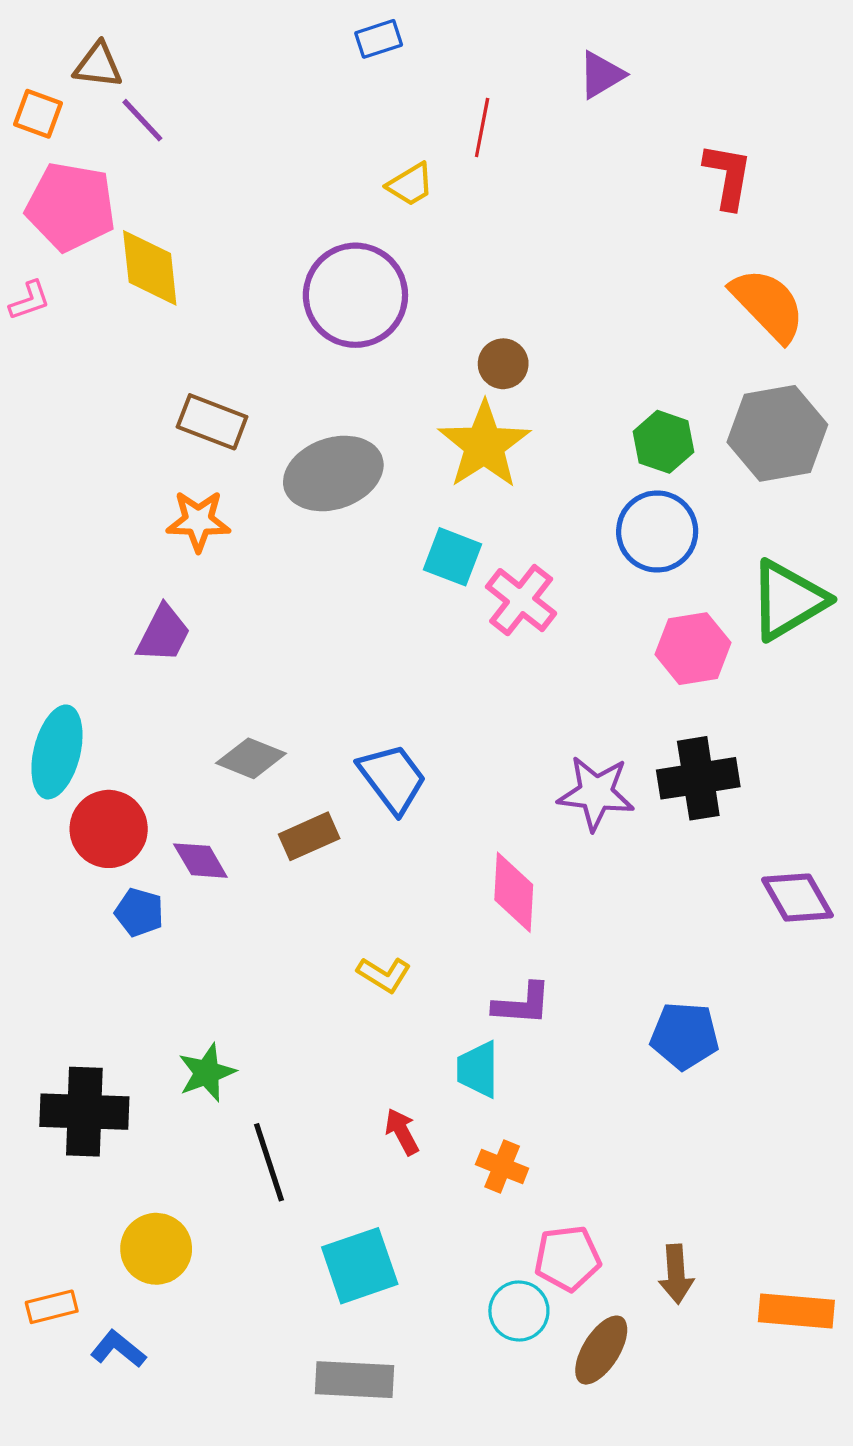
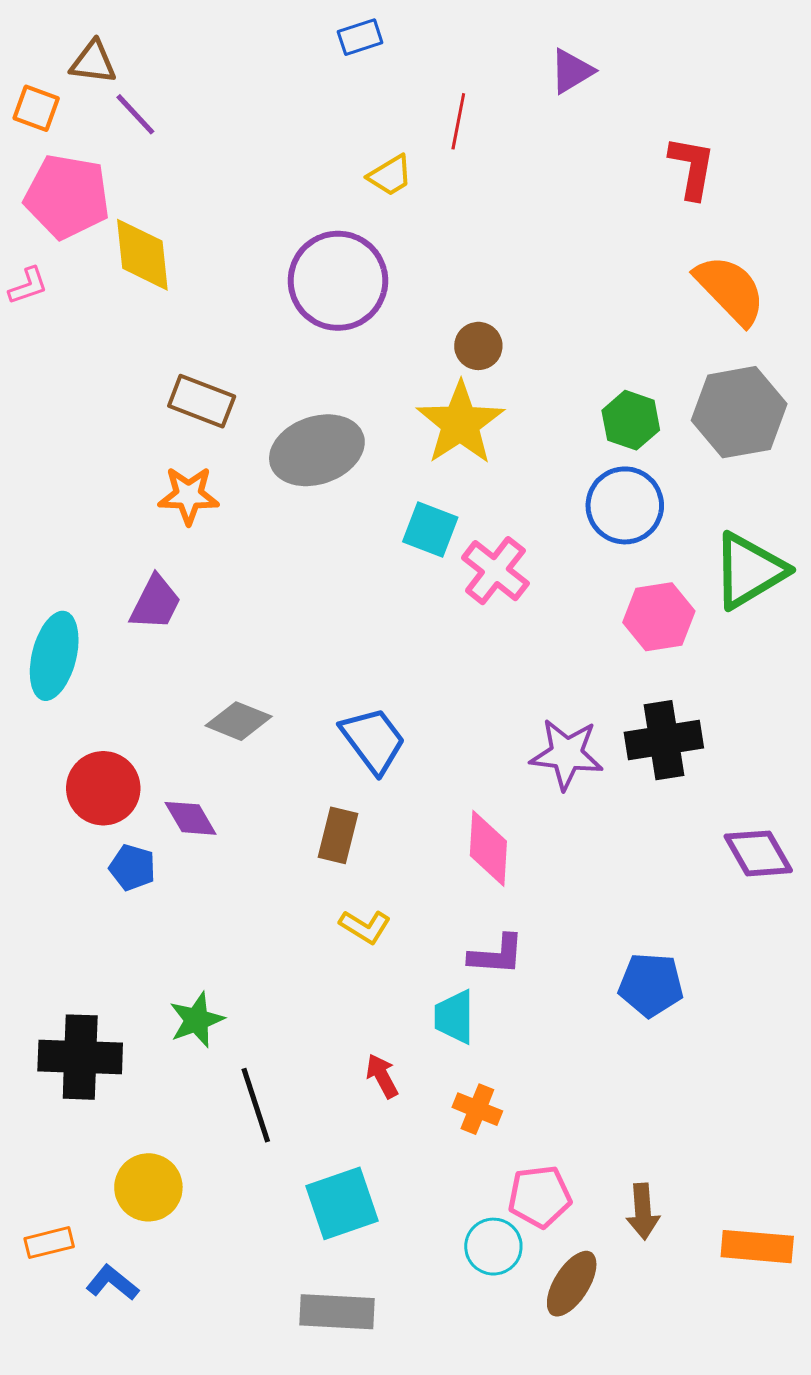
cyan ellipse: (57, 752) -> (54, 656), moved
brown rectangle: (309, 836) -> (338, 835), moved, turned -52

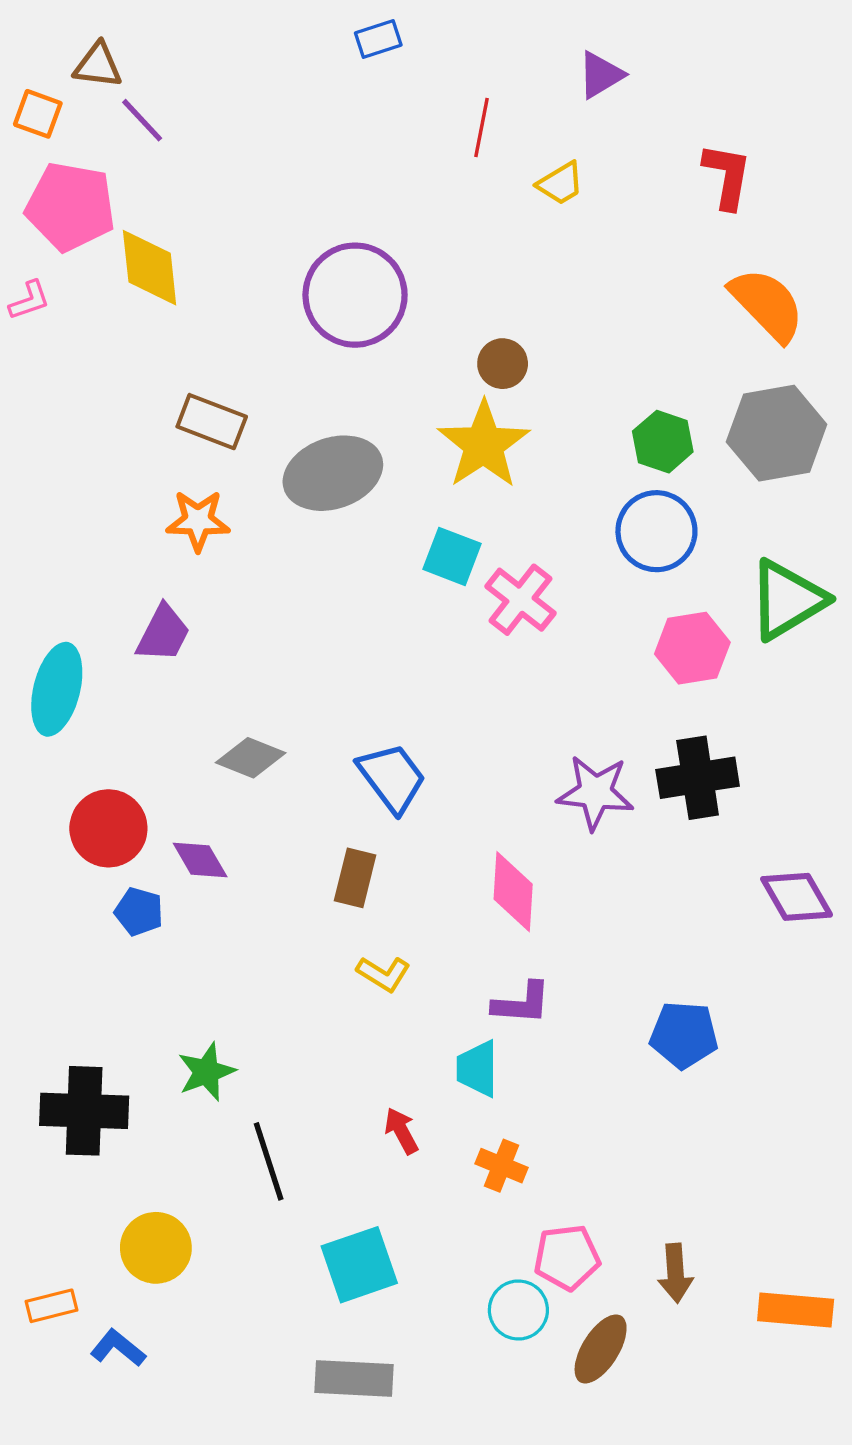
yellow trapezoid: (390, 175) -> (561, 183), moved

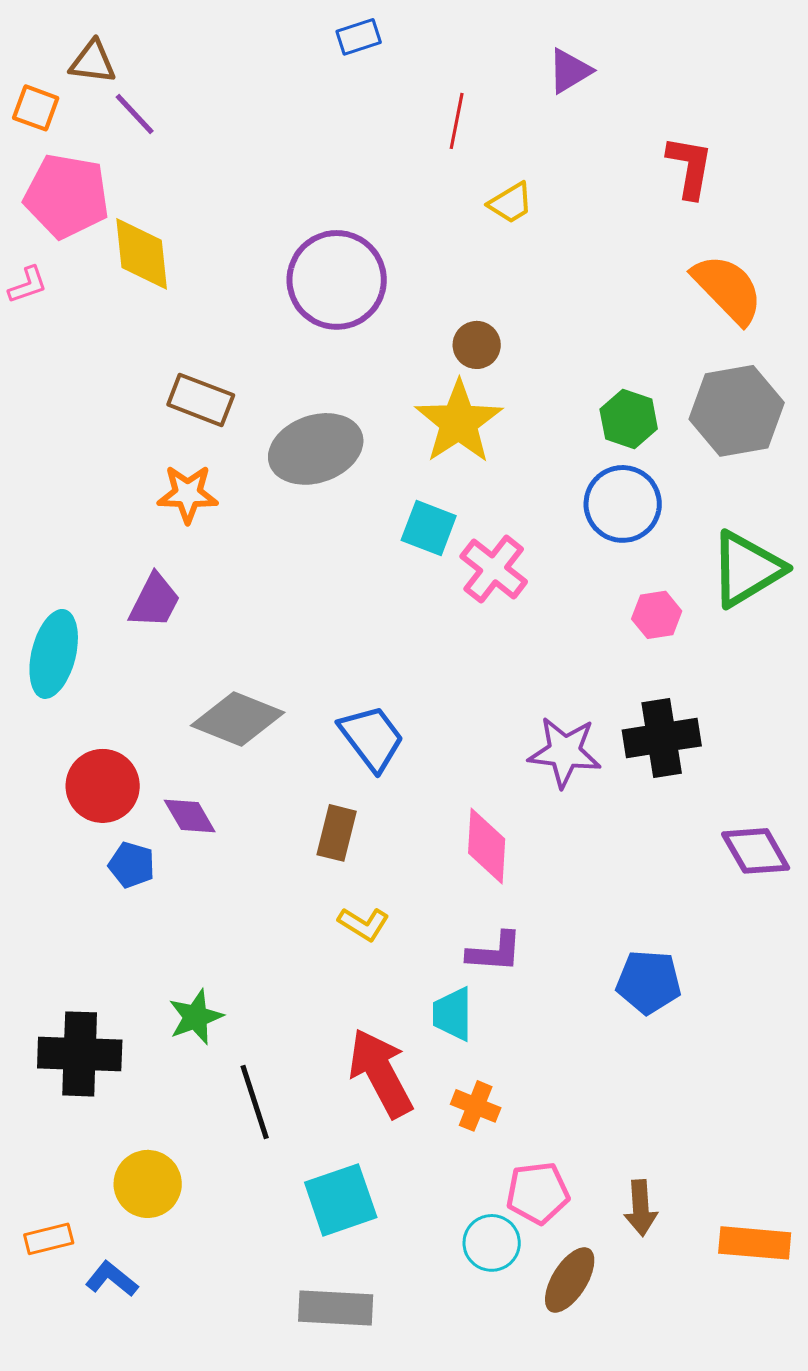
yellow trapezoid: (561, 183) -> (511, 203), moved
pink hexagon: (692, 648) -> (657, 615), size x0.7
gray diamond: (251, 758) -> (238, 719), size x1.4
red arrow: (401, 1131) -> (381, 1073), size x2.0

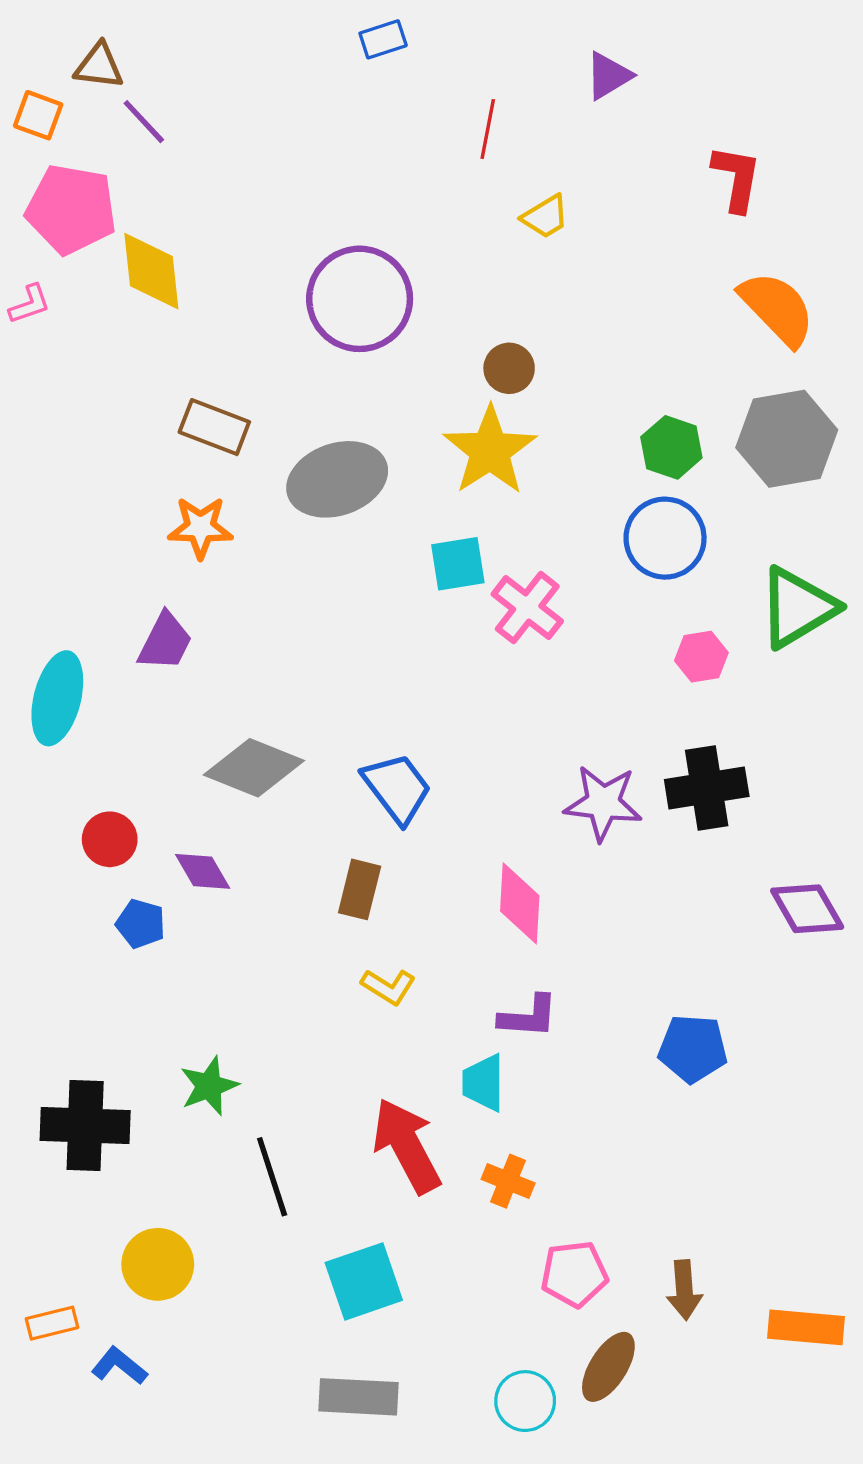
cyan square: (429, 528) -> (458, 564), turned -30
red circle: (103, 786) -> (110, 839), size x0.7
cyan circle: (492, 1243) -> (525, 1401), moved

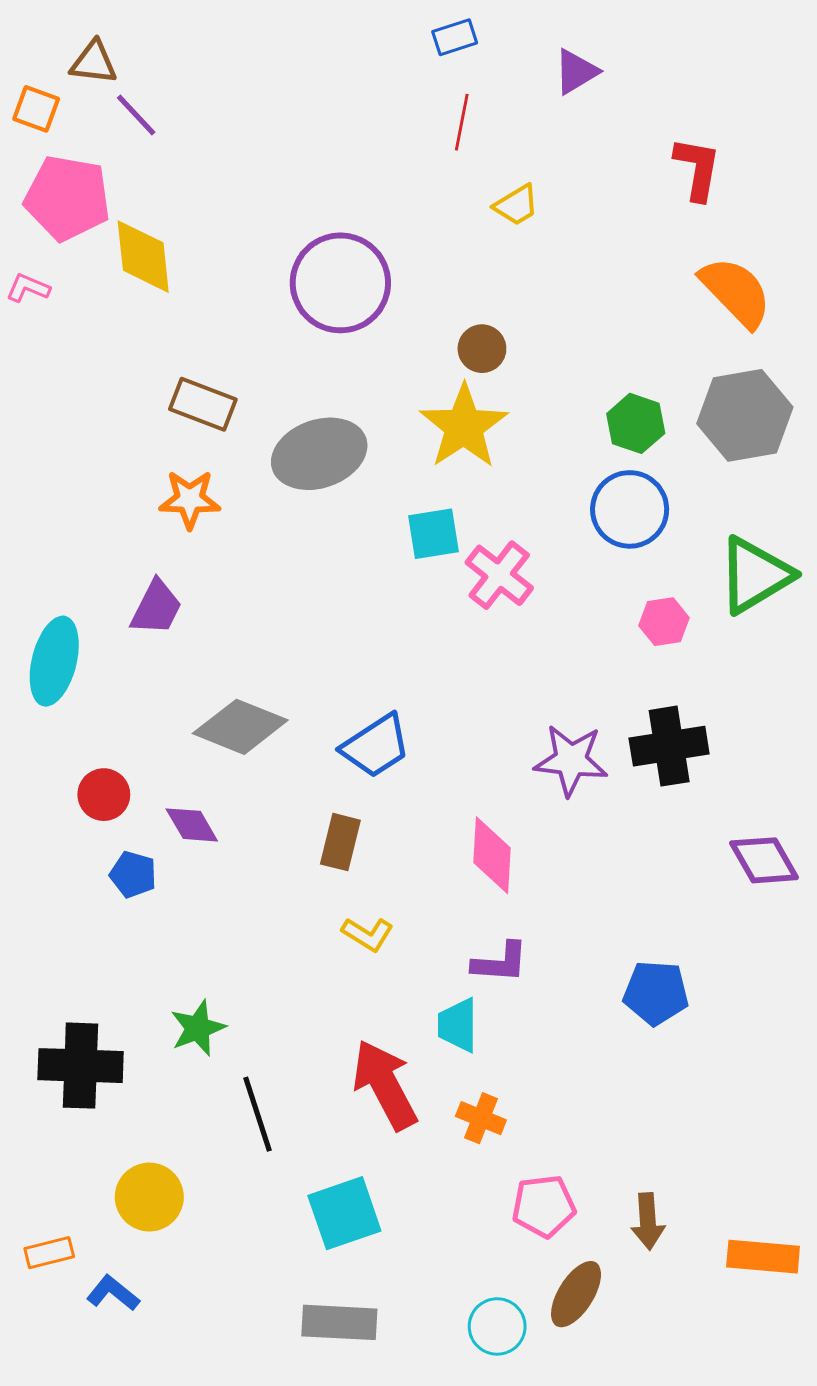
blue rectangle: (383, 39) -> (455, 37), moved
pink L-shape: (30, 304) -> (28, 288), turned -138
blue trapezoid: (397, 788) -> (376, 746), turned 94

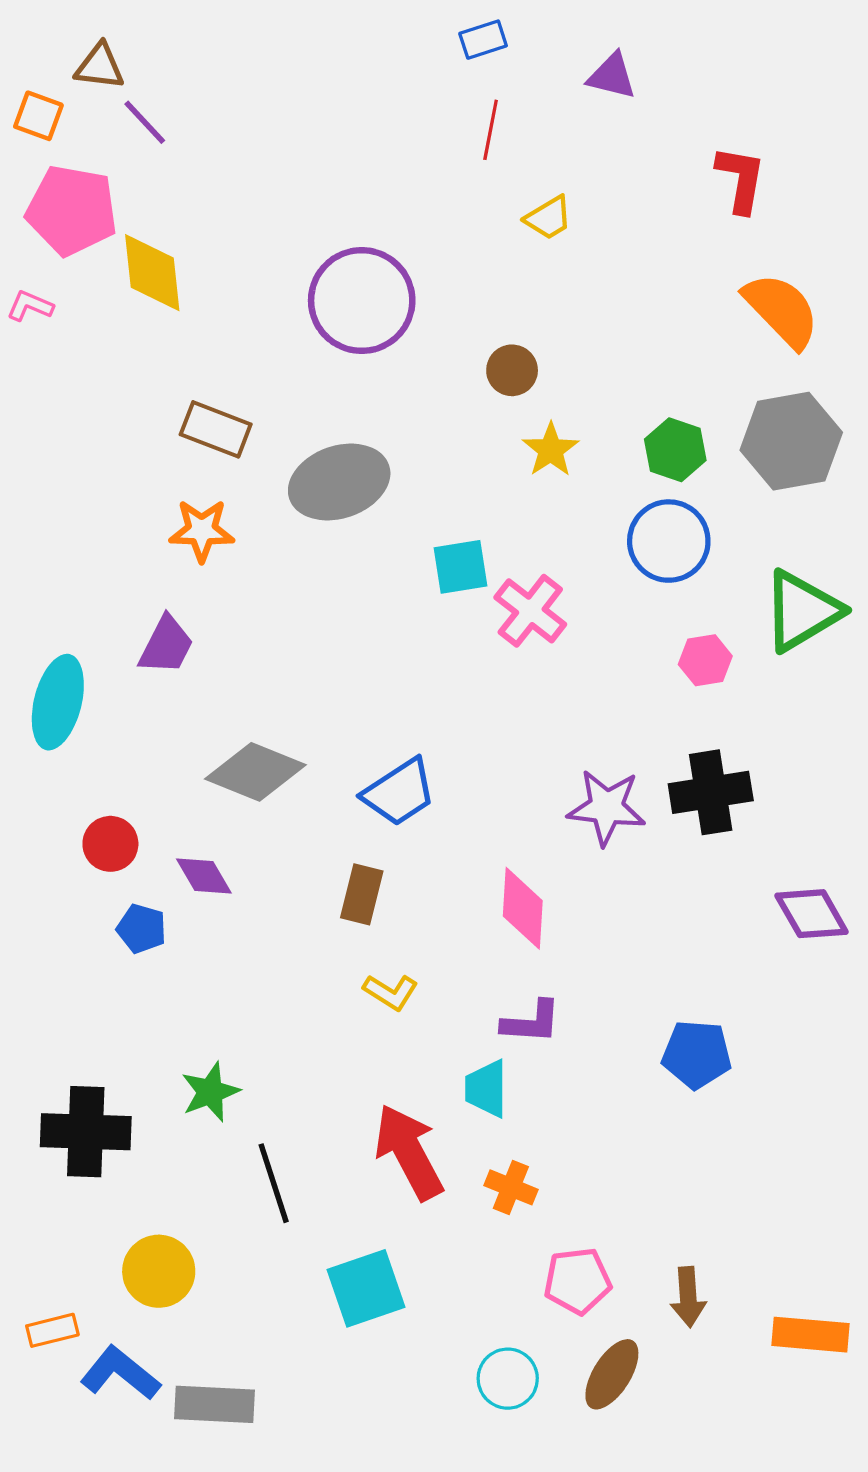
purple triangle: (576, 72) -> (612, 76), turned 45
yellow star: (464, 426) -> (551, 450), moved, size x0.6
blue L-shape: (113, 1293) -> (120, 1373), size x1.4
gray rectangle: (339, 1322) -> (215, 1404), moved
cyan circle: (497, 1326) -> (508, 1379), moved

